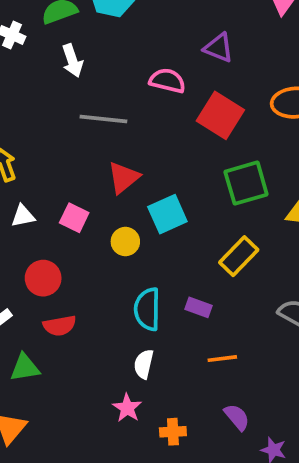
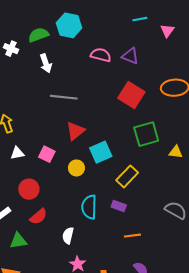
pink semicircle: (167, 81) -> (101, 55), moved
yellow rectangle: (239, 256) -> (127, 176), moved
red semicircle: (60, 326) -> (38, 217), turned -30
white semicircle: (144, 364) -> (68, 236), moved

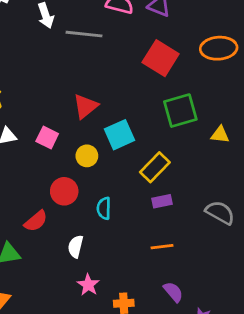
gray line: (64, 97) -> (84, 34), moved
red circle: (29, 189) -> (64, 191), moved
purple rectangle: (119, 206) -> (162, 201), moved, turned -32
cyan semicircle: (89, 207) -> (104, 208), size x0.7

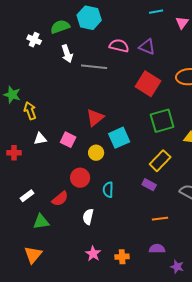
yellow rectangle: (155, 167) -> (160, 161), moved
purple rectangle: (162, 201) -> (149, 185), turned 40
orange line: (162, 247) -> (160, 219), moved
pink star: (88, 285) -> (93, 254), moved
purple semicircle: (173, 292) -> (157, 249), turned -49

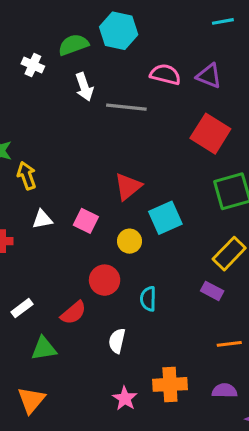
orange cross: (122, 257) -> (170, 384), moved, size x1.5

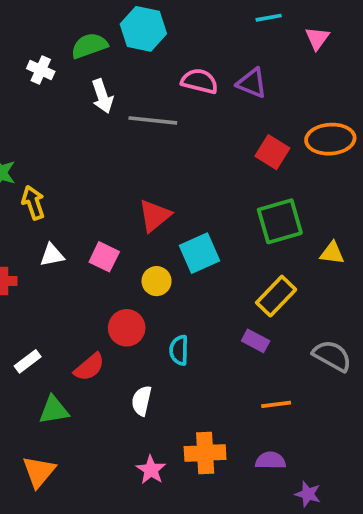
red square: (210, 134) -> (272, 152), moved, size x0.7

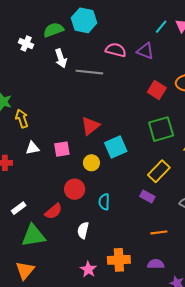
cyan line: (269, 18) -> (161, 27), moved, turned -40
pink square: (104, 257) -> (62, 149), turned -35
green triangle: (54, 410) -> (33, 236), size x1.4

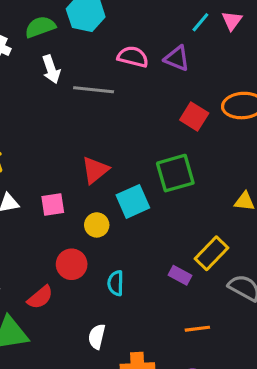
green square: (161, 129) -> (175, 173), moved
yellow rectangle: (159, 171) -> (211, 253), moved
white semicircle: (83, 230) -> (97, 337), moved

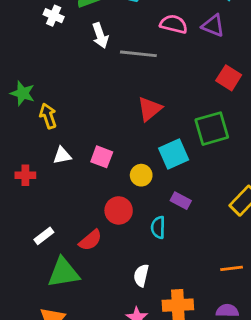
red triangle: (95, 170) -> (150, 109), moved
pink square: (53, 205) -> (102, 157), turned 30
purple rectangle: (180, 275) -> (181, 201), moved

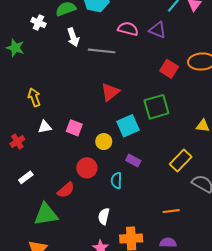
green star: (23, 93) -> (15, 48), moved
red cross: (25, 175) -> (17, 142), turned -32
white rectangle: (44, 236) -> (26, 177), moved

